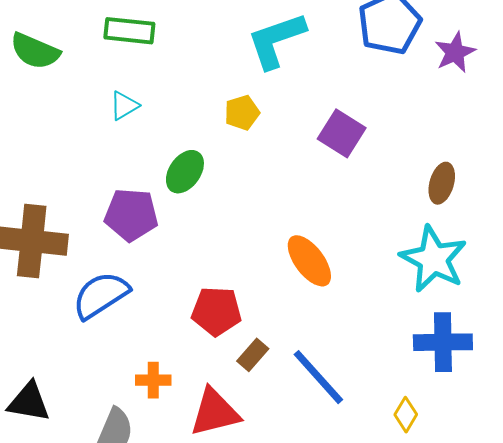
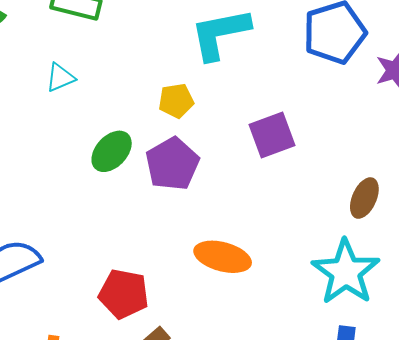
purple square: (342, 133) -> (272, 135), turned 30
purple pentagon: (131, 215) -> (172, 164), moved, turned 30
orange ellipse: (309, 261) -> (223, 257), turned -46

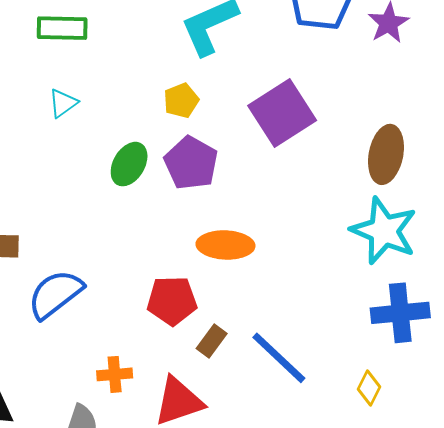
purple square: (272, 135) -> (282, 113), size x1.4
brown ellipse: (364, 198) -> (386, 154), size x1.4
orange ellipse: (223, 257) -> (225, 245), moved

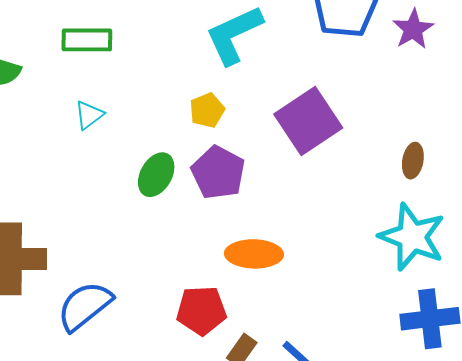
brown ellipse: (386, 154) -> (413, 161), size x0.6

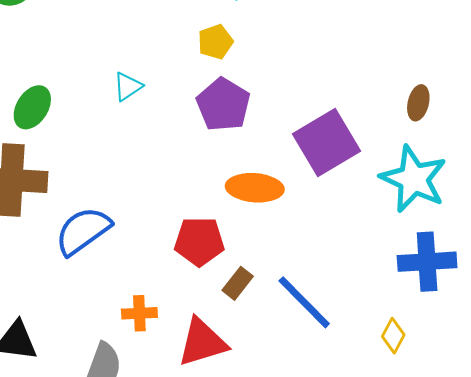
cyan triangle: (89, 115) -> (128, 86), moved
purple square: (308, 121) -> (326, 143), moved
green ellipse: (156, 175) -> (32, 107), moved

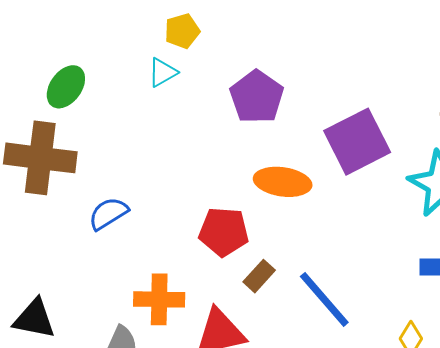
yellow pentagon: (215, 42) -> (182, 31), moved
blue semicircle: (83, 231) -> (108, 213), size x0.7
orange cross: (139, 313) -> (159, 299), size x1.4

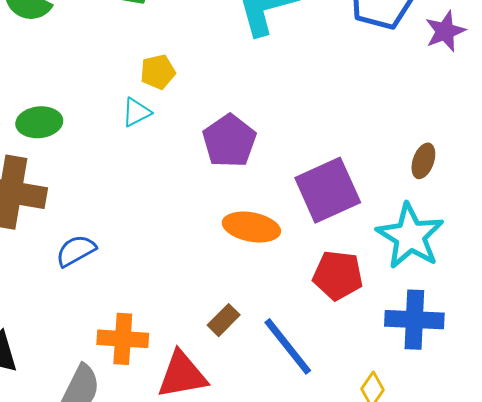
green ellipse: (66, 87) -> (39, 122), turned 45
red pentagon: (224, 232) -> (338, 275), moved

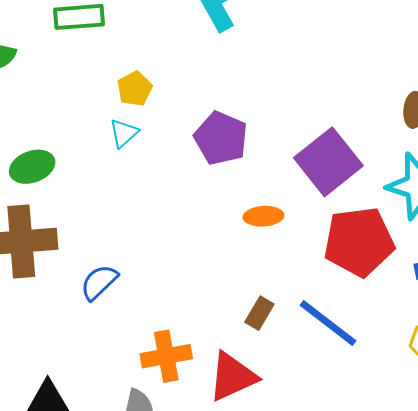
orange ellipse: (251, 227) -> (263, 216), size x0.7
red pentagon: (338, 275) -> (359, 242), size x1.4

